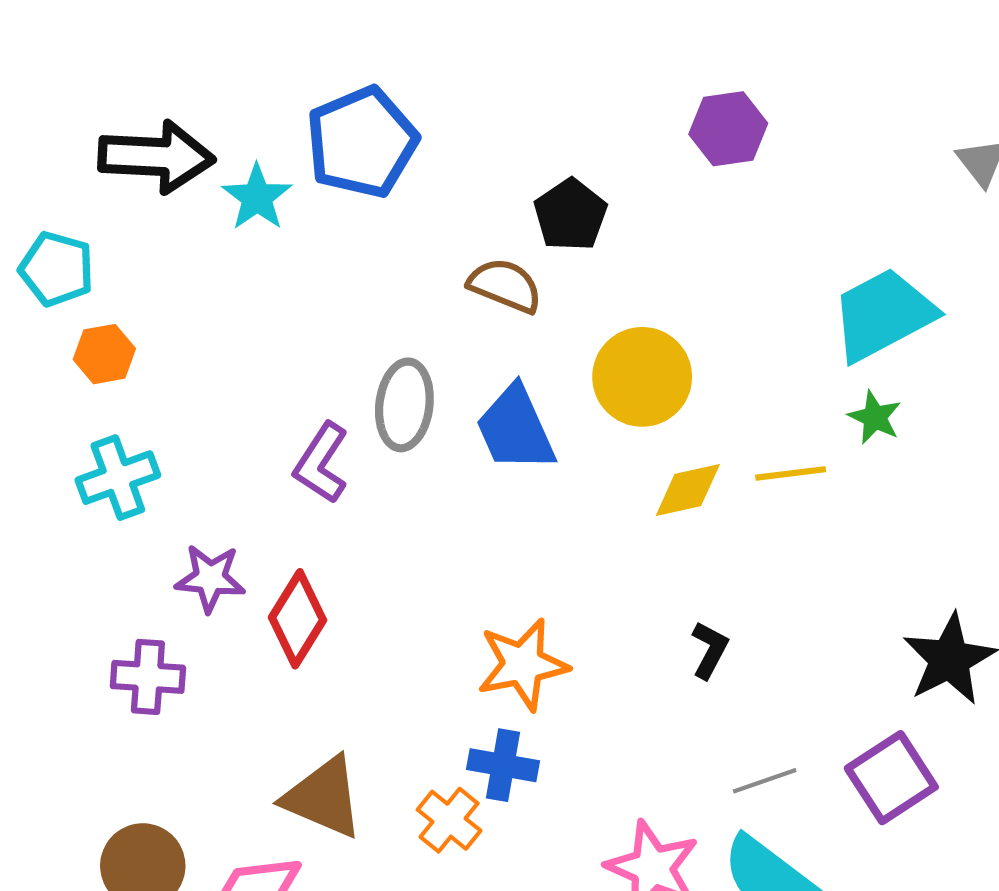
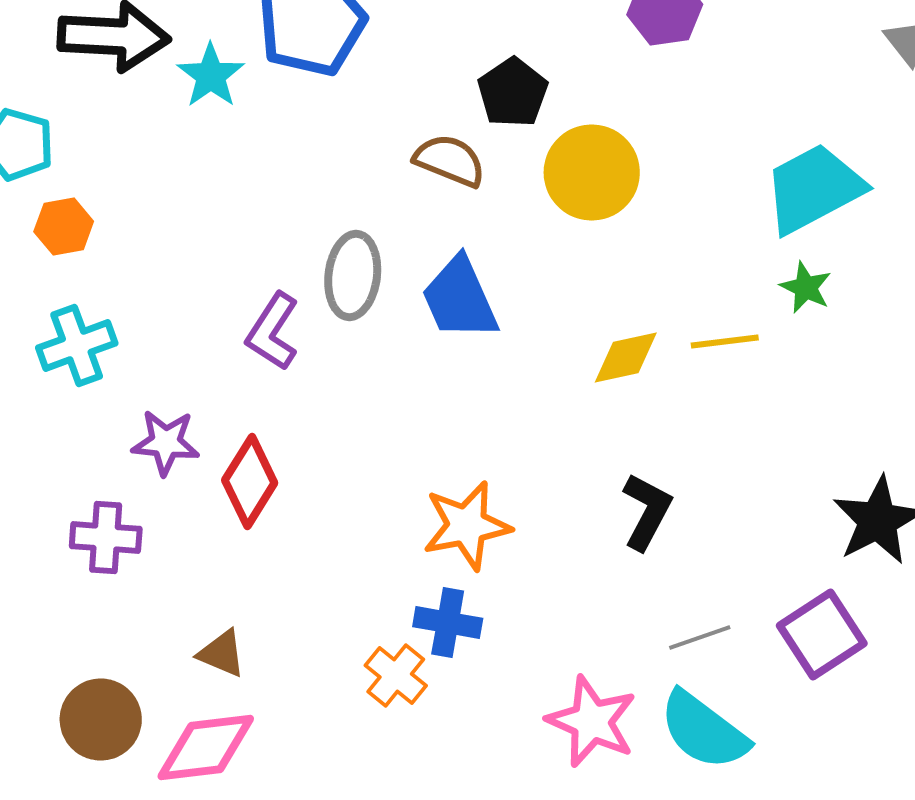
yellow circle: (642, 377) -> (592, 172), moved
black L-shape: (710, 650) -> (647, 512), size x1.4
brown triangle: (323, 797) -> (222, 654), moved, size x0.6

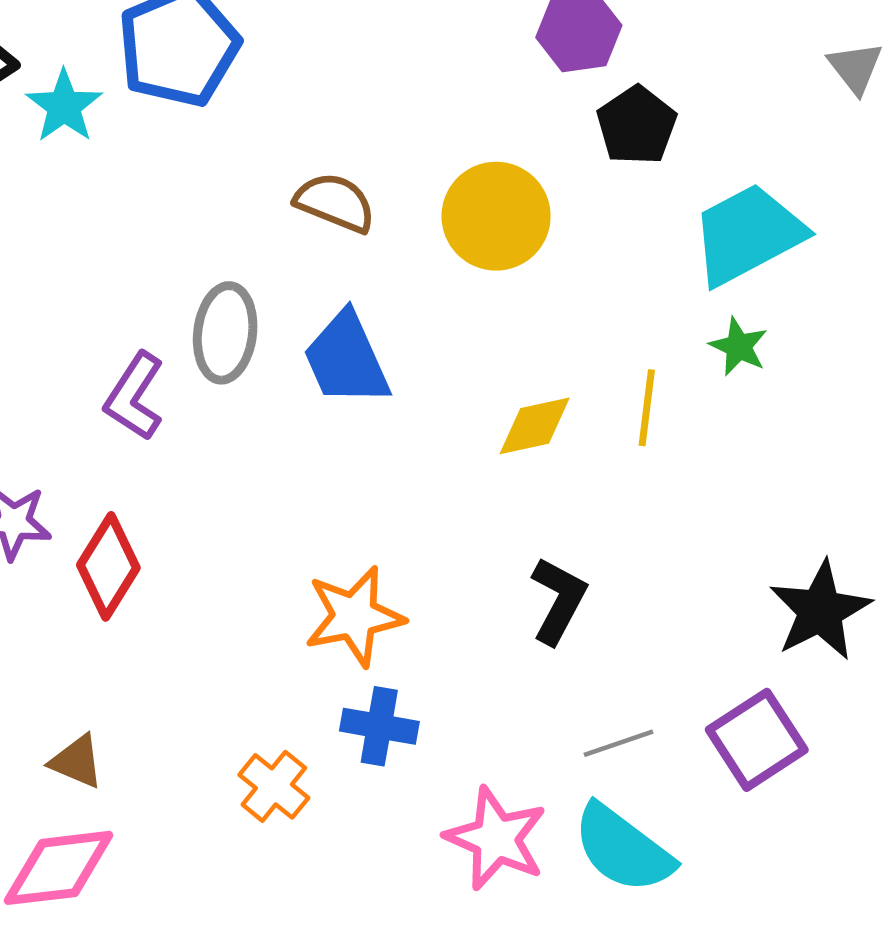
black pentagon: (513, 92) -> (637, 125), moved
yellow line: (725, 342) -> (647, 408), turned -76
blue cross: (448, 622) -> (379, 726), moved

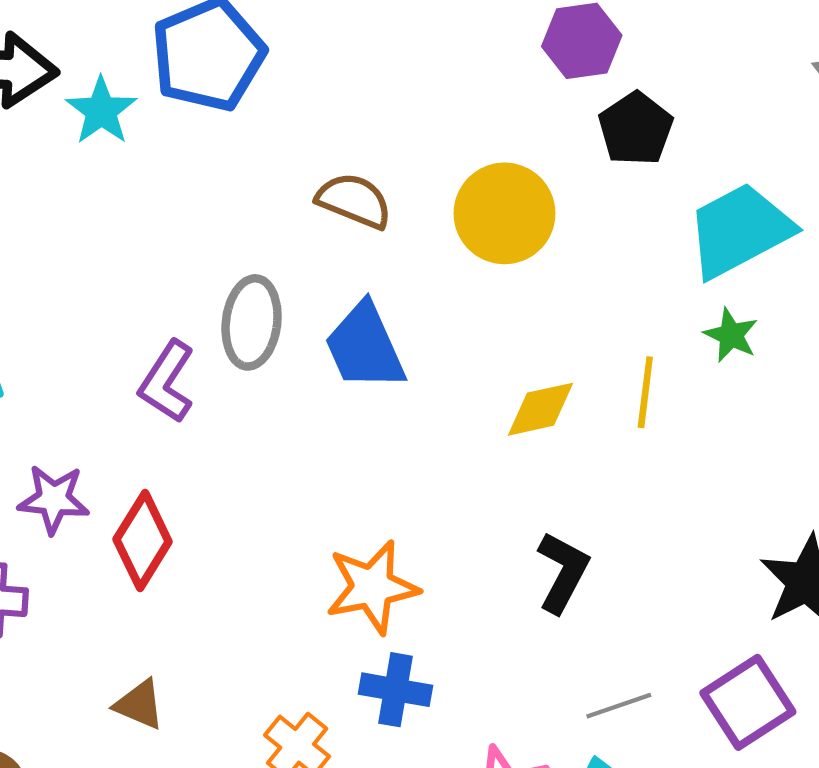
brown triangle: (77, 761) -> (139, 705), moved

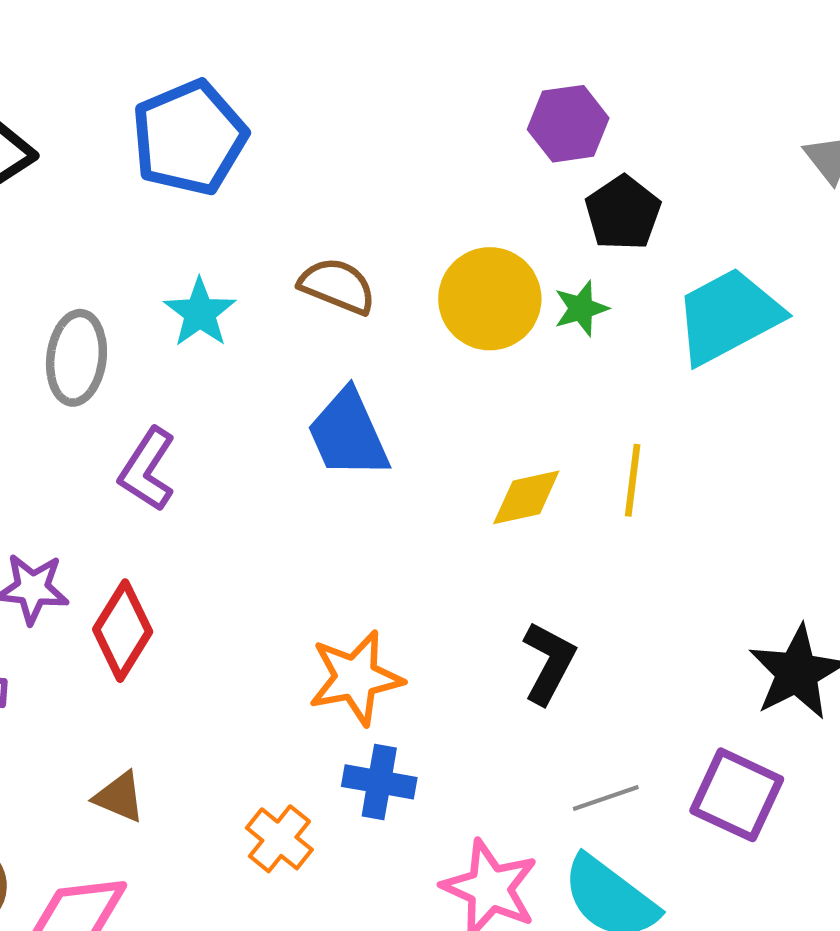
cyan star: (101, 111) -> (200, 313), moved
gray ellipse: (252, 322) -> (76, 358), moved
green star: (731, 335) -> (581, 308), moved, turned 30
purple square: (748, 702) -> (737, 795), turned -32

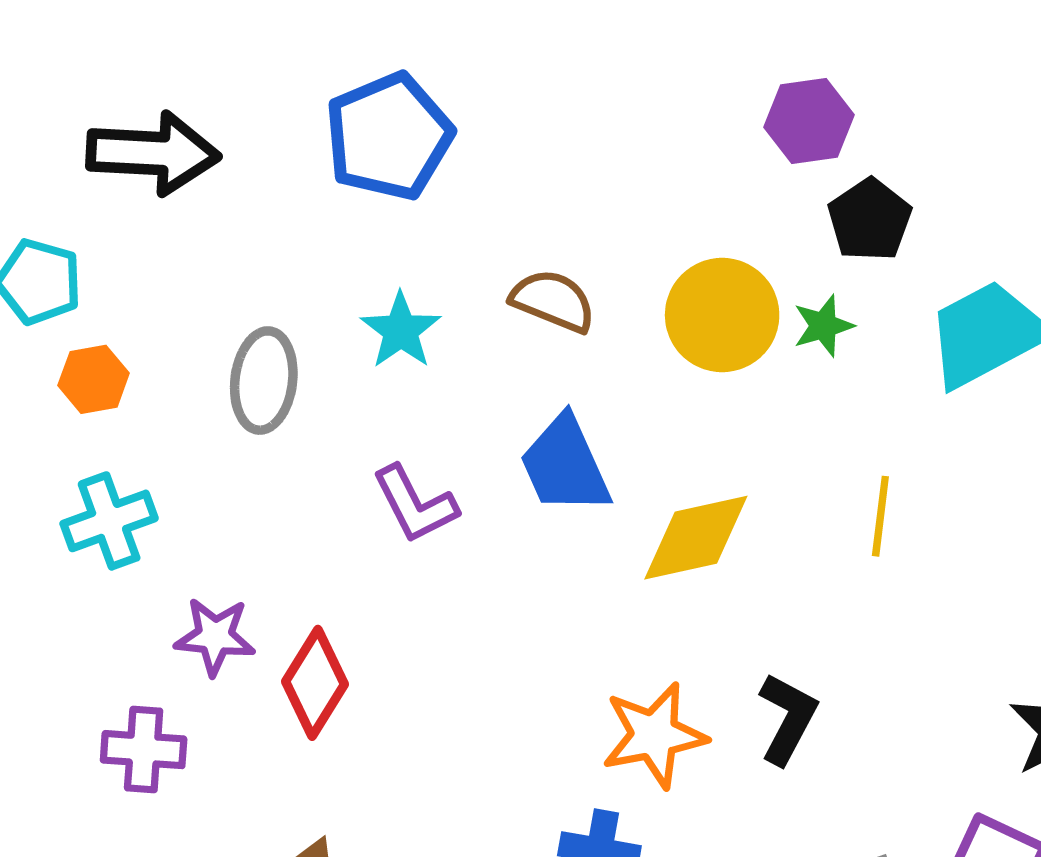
purple L-shape: (147, 469) -> (415, 504), moved, turned -60
yellow diamond: (526, 497) -> (696, 538), moved, size x1.4
orange star: (356, 678) -> (654, 735), moved

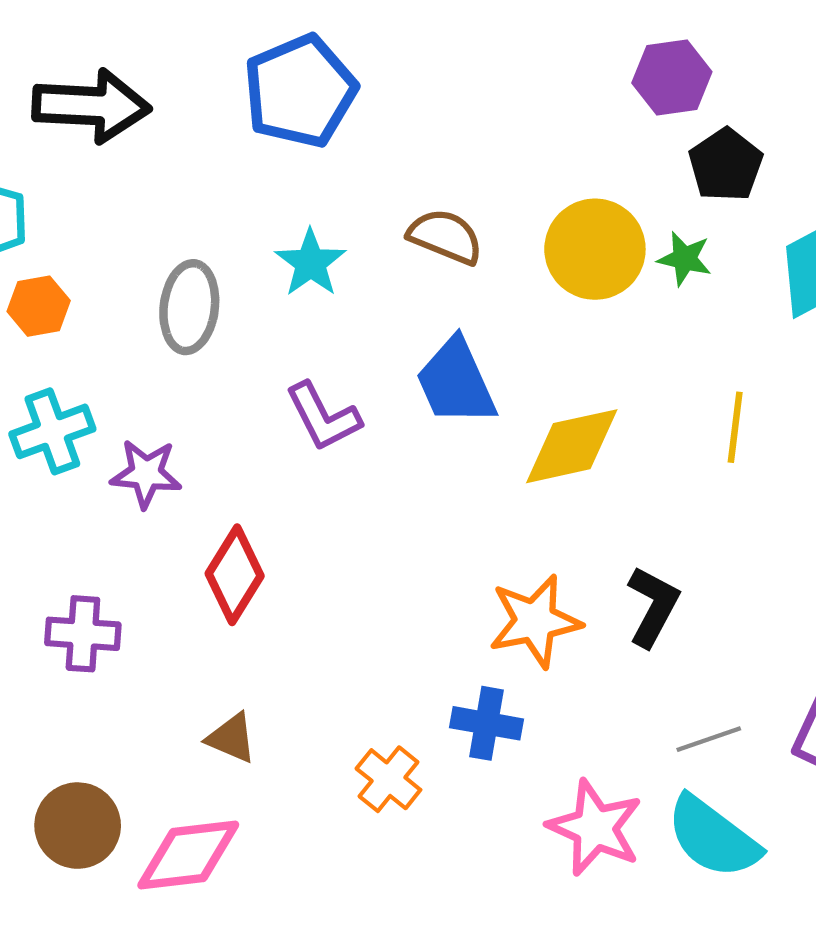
green star: (823, 326) -> (685, 259), turned 30
purple star: (215, 636) -> (146, 474), moved

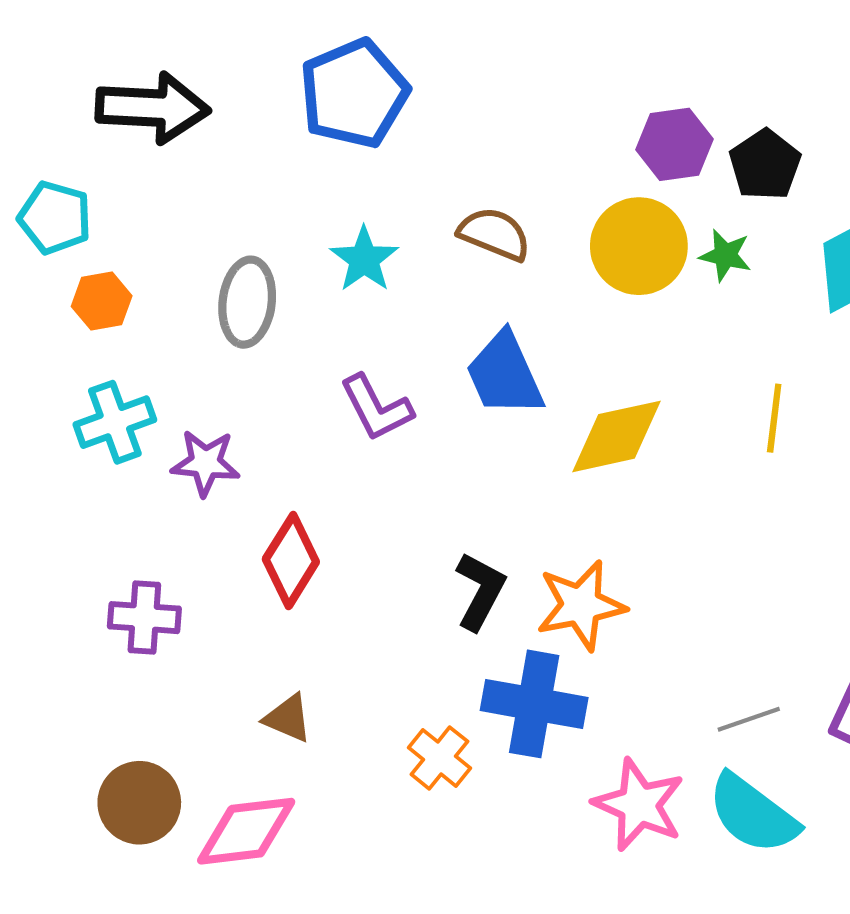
purple hexagon: (672, 77) -> (675, 144), moved
black L-shape: (653, 606) -> (480, 591), moved
blue cross: (486, 723) -> (534, 704), size x1.5

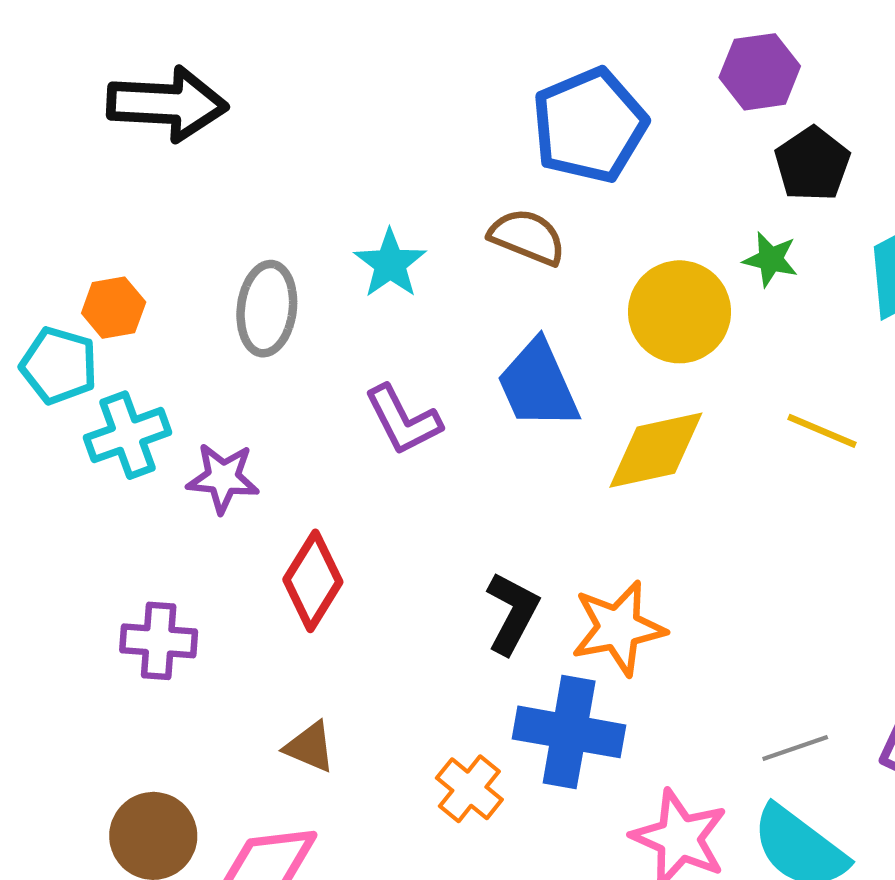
blue pentagon: (354, 93) -> (589, 125), moved
purple hexagon: (675, 144) -> (760, 72), moved
cyan pentagon: (55, 218) -> (59, 365), moved
yellow circle: (639, 246) -> (679, 312), moved
yellow line: (774, 418) -> (822, 431), turned -74

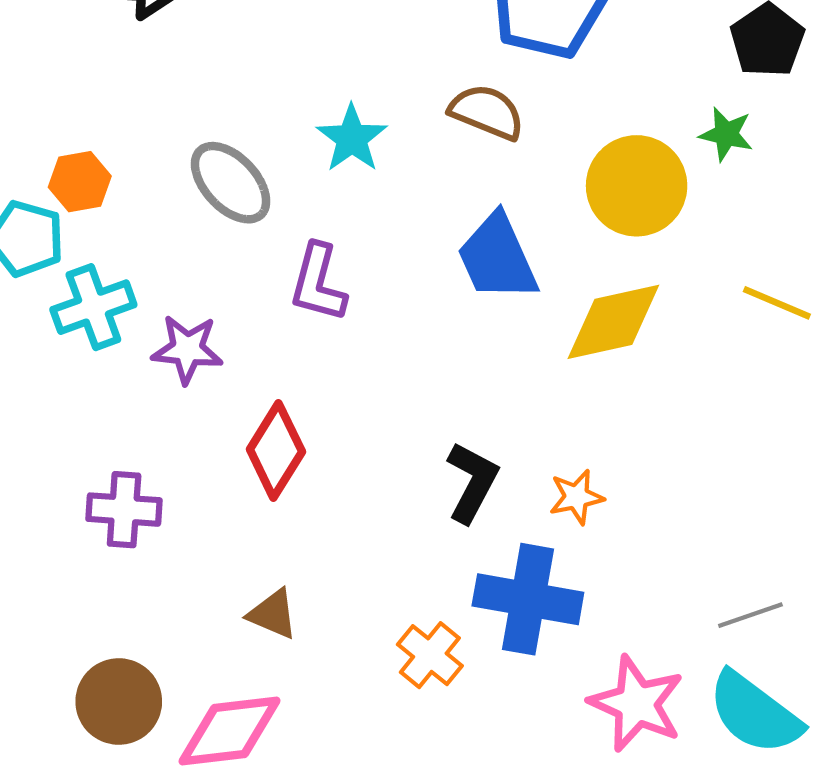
gray ellipse: (267, 309) -> (231, 183), turned -50
purple L-shape: (403, 420) -> (318, 283), moved, turned 42
orange star: (618, 628) -> (576, 497), size x0.6

